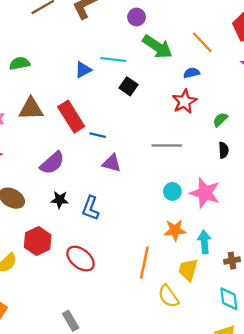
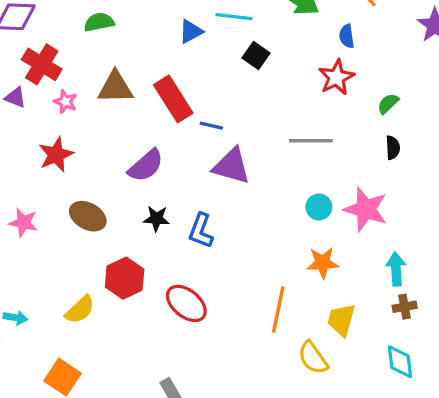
blue semicircle: (191, 73) -> (347, 36), turned -84
purple triangle: (112, 163) -> (232, 166), size x1.4
cyan arrow: (204, 242) -> (396, 269), moved

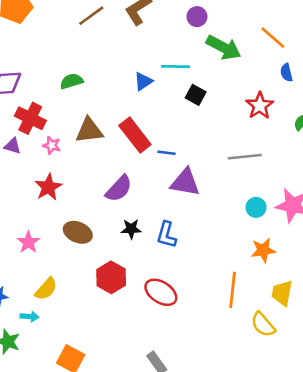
blue semicircle: (347, 36) -> (286, 73), moved
pink star: (23, 223) -> (28, 242), turned 30
yellow semicircle: (80, 310) -> (46, 289), moved

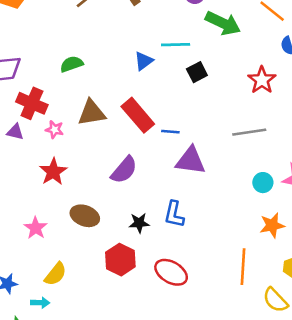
black square: (196, 95) -> (197, 72), turned 36
black star: (131, 229) -> (139, 223), moved

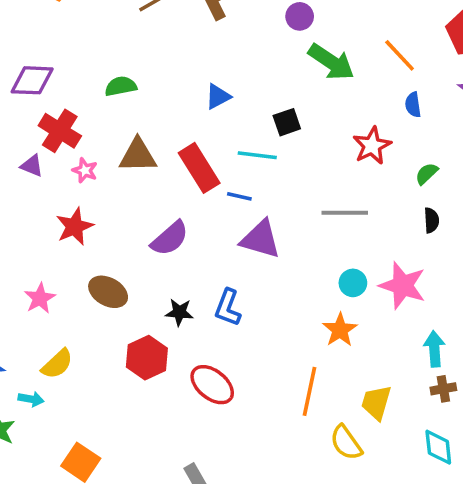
cyan line: (176, 45) -> (257, 155), moved
orange star: (272, 225) -> (340, 330), moved, turned -30

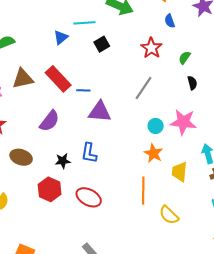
cyan line: (257, 155) -> (84, 23), moved
gray line: (345, 213) -> (144, 88), turned -45
yellow trapezoid: (376, 403) -> (179, 172), moved

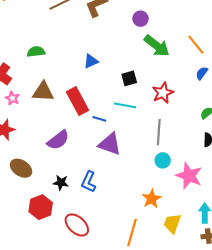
blue semicircle: (170, 21) -> (202, 73), turned 40
cyan line: (84, 23) -> (125, 105), moved
red star: (151, 48) -> (163, 93), moved
gray line: (144, 88) -> (159, 132), turned -45
cyan circle: (156, 126) -> (163, 160), moved

